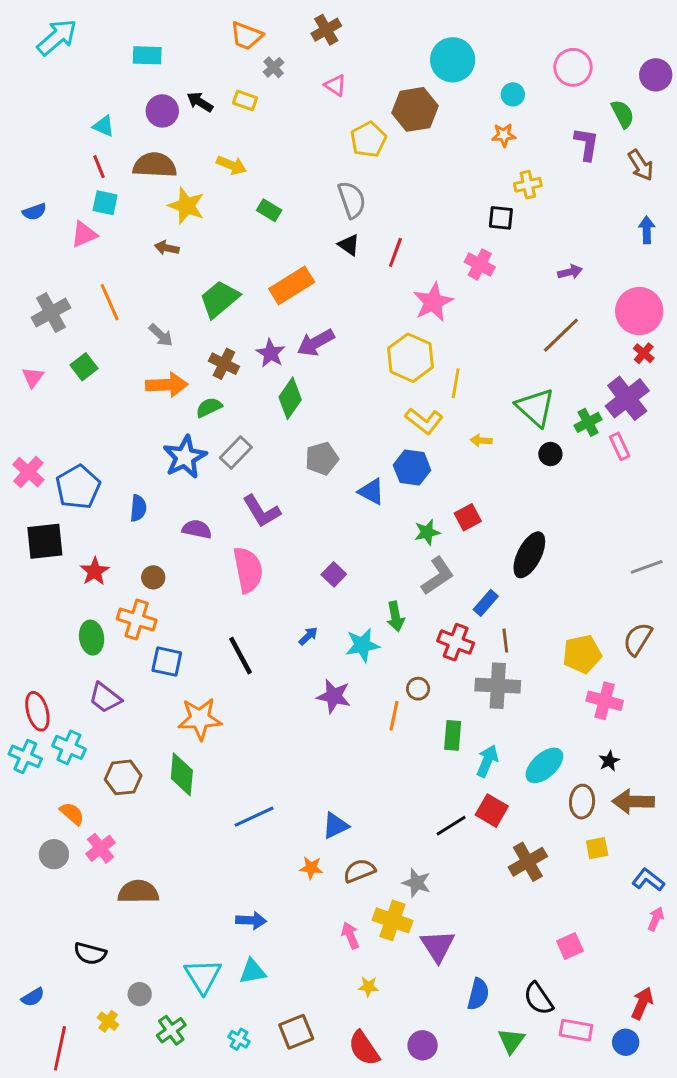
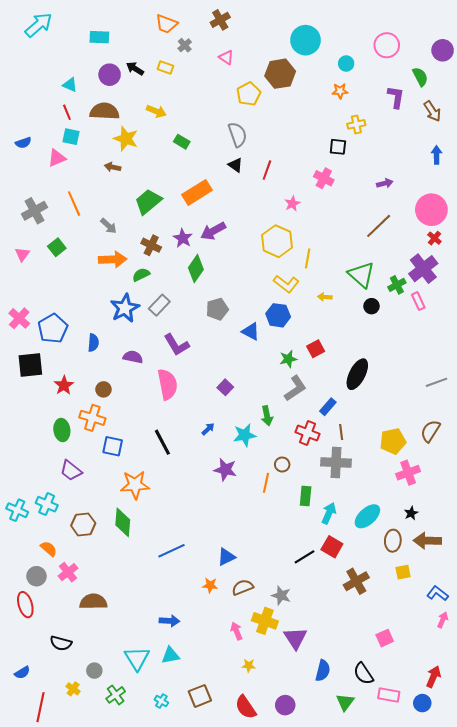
pink star: (433, 302) -> (292, 204), size x0.6
pink cross: (605, 701) -> (408, 473), turned -35
red ellipse: (37, 711) -> (25, 605), moved

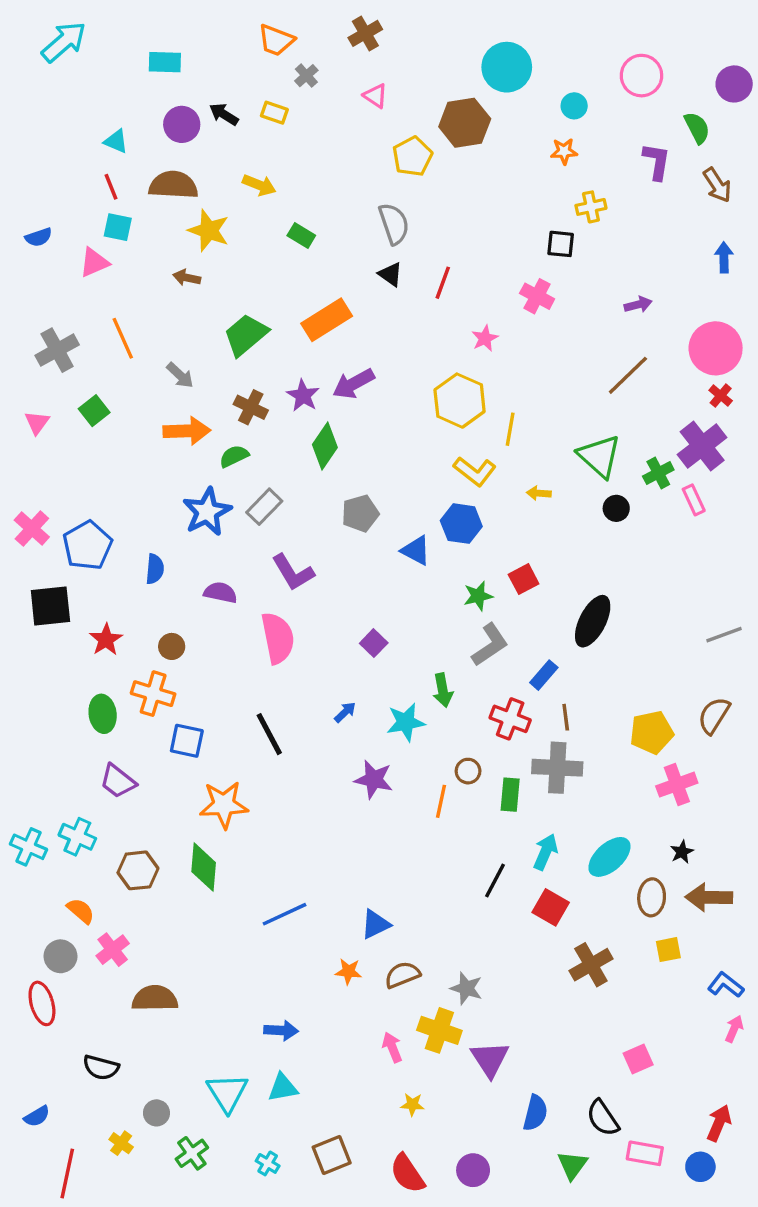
green rectangle: (306, 496) -> (510, 795), moved
black line: (304, 557) -> (495, 881), moved, turned -30

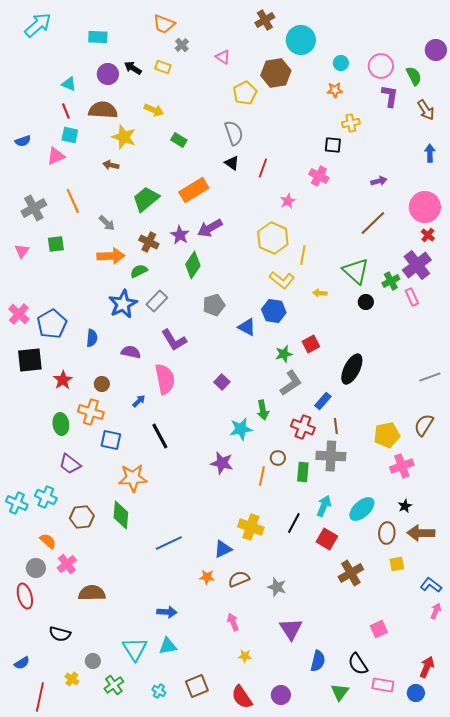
brown cross: (365, 33) -> (265, 20), moved
pink circle: (641, 76) -> (381, 66), moved
green square: (94, 411) -> (56, 244), turned 30
blue arrow: (345, 712) -> (139, 401), moved
yellow cross: (439, 1030) -> (251, 527), moved

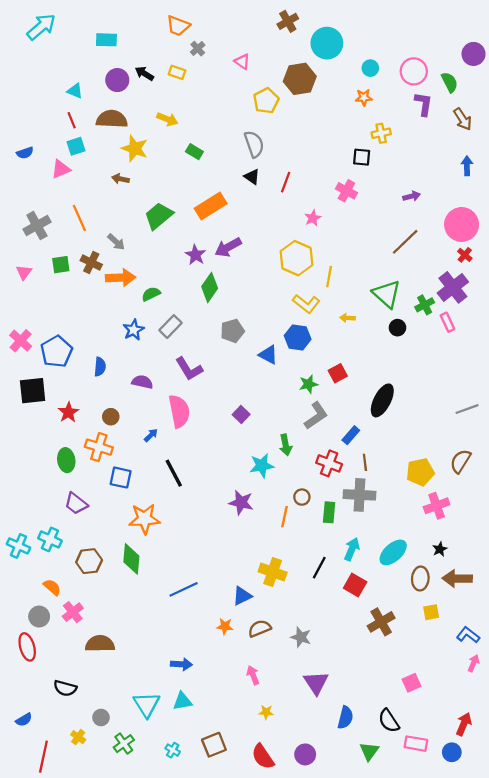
cyan square: (70, 135) -> (76, 146), turned -30
brown cross: (149, 242) -> (91, 262), moved
blue star: (123, 304) -> (134, 330), size x0.7

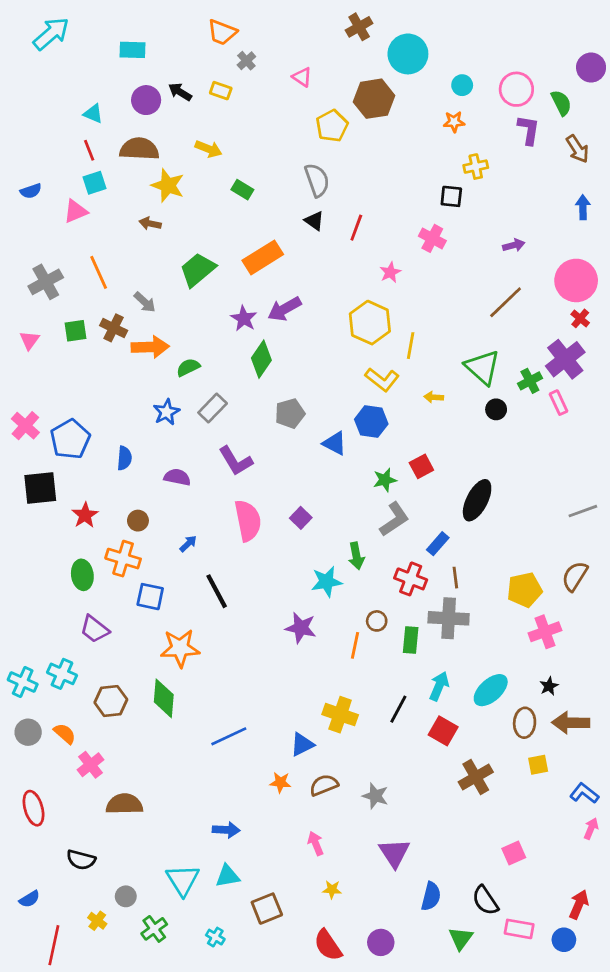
pink semicircle: (179, 411) -> (248, 521), moved
gray circle: (39, 617) -> (28, 732), moved
brown square: (214, 745) -> (267, 909), moved

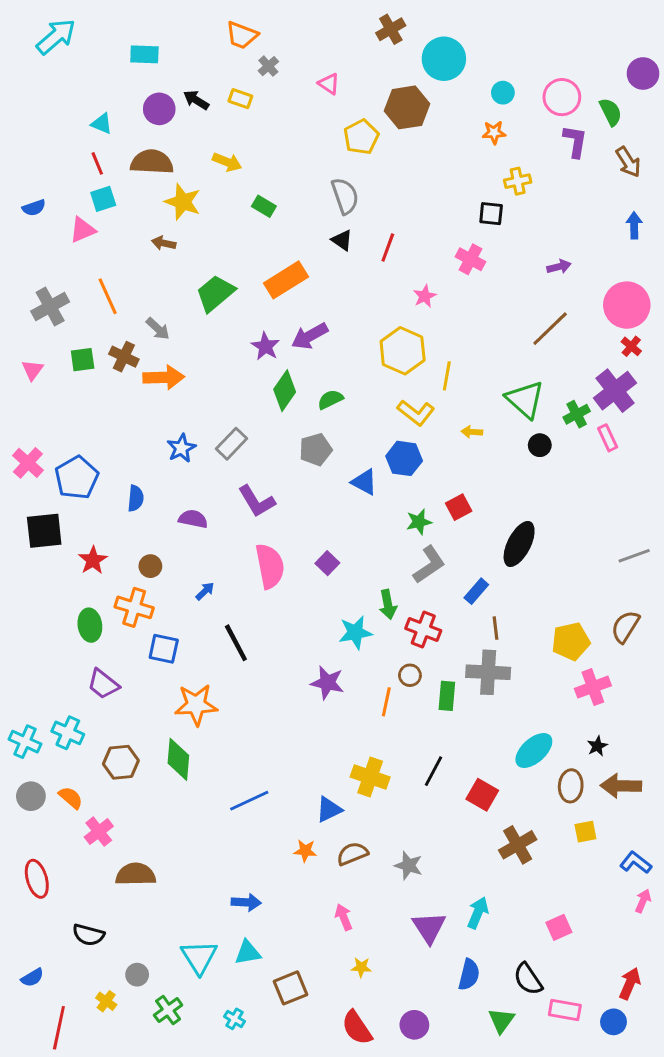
green semicircle: (188, 367) -> (330, 399), moved
red cross: (411, 579) -> (423, 630), moved
cyan arrow: (439, 686) -> (478, 913), moved

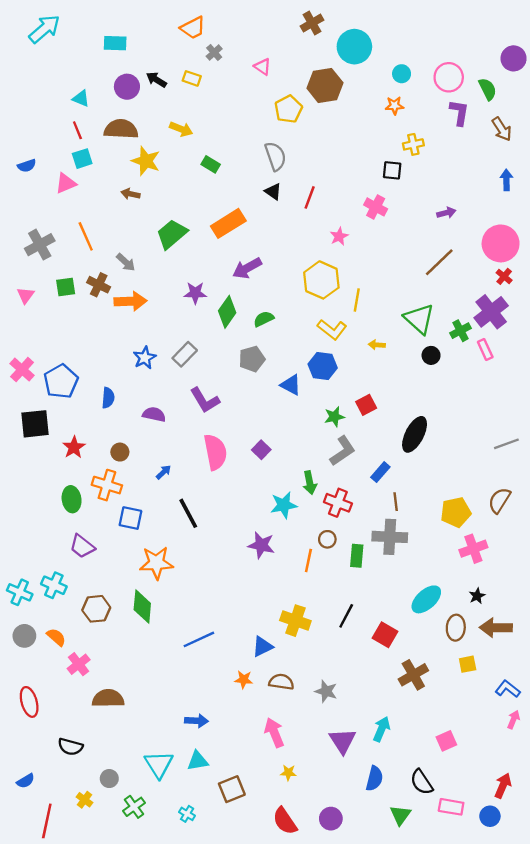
orange trapezoid: (242, 35) -> (193, 28), turned -48
purple star: (265, 346) -> (195, 293), moved, turned -30
brown semicircle: (352, 854) -> (281, 682), turned 30
pink arrow: (344, 917) -> (274, 733), size x1.4

